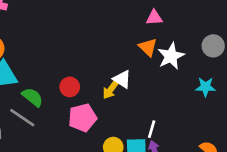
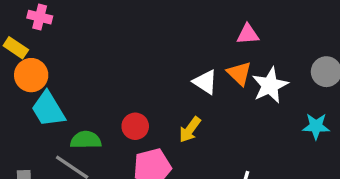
white triangle: (122, 79) -> (205, 82), moved
green semicircle: (33, 97) -> (86, 140), turned -40

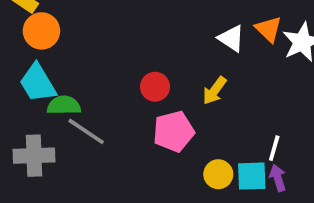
cyan trapezoid: (48, 109) -> (38, 83), moved
green semicircle: (86, 140) -> (64, 105), moved

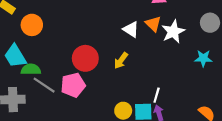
orange circle: (41, 31) -> (32, 25), moved
red circle: (155, 87) -> (85, 58), size x1.5
pink pentagon: (174, 131) -> (73, 85), moved

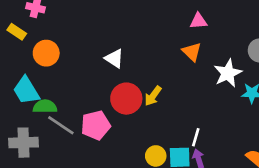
white triangle: (131, 29) -> (114, 58), moved
white star: (173, 32) -> (228, 73), moved
red circle: (85, 58) -> (126, 99), moved

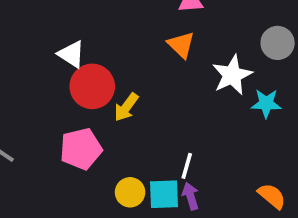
red circle: (126, 99) -> (92, 86), moved
pink pentagon: (96, 125) -> (81, 149), moved

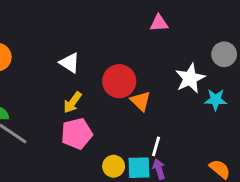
orange triangle: (181, 45) -> (140, 101), moved
red circle: (92, 86) -> (119, 81), moved
yellow arrow: (126, 107) -> (72, 102), moved

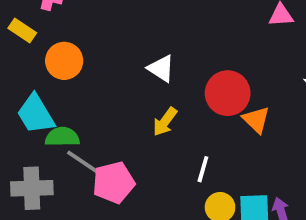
pink pentagon: (77, 134) -> (114, 183), moved
white line: (156, 146) -> (203, 169), moved

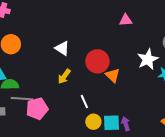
gray line: (85, 164) -> (22, 99), turned -30
white line: (203, 169) -> (84, 102), turned -40

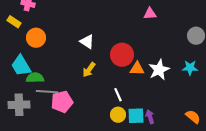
white star: (148, 59) -> (159, 70), moved
orange triangle: (113, 75) -> (137, 69), turned -42
white line: (84, 102) -> (118, 95), moved

